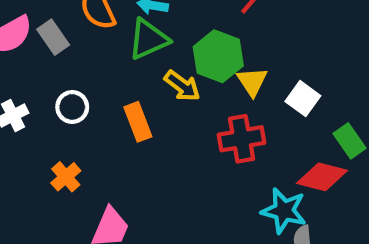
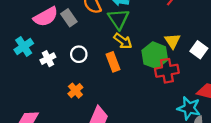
green triangle: (148, 39) -> (118, 19), turned -40
green hexagon: (218, 56) -> (155, 55), moved
yellow arrow: (182, 86) -> (123, 41), moved

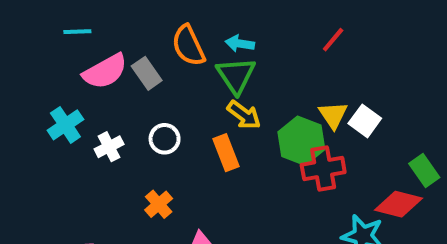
white square: (199, 50) -> (365, 121), moved

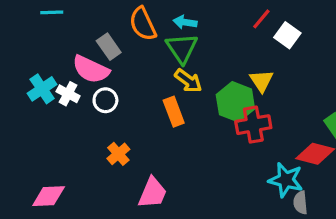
pink semicircle: (105, 71) -> (91, 69), moved, turned 54
white square: (365, 121) -> (287, 35), moved
white circle: (165, 139) -> (105, 100), moved
white cross: (109, 147) -> (68, 94), moved, turned -35

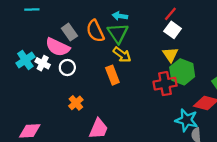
orange semicircle: (143, 24) -> (95, 31), moved
white square: (287, 35) -> (173, 30), moved
green hexagon: (235, 102) -> (182, 72), moved

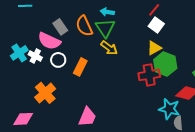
yellow triangle: (170, 55) -> (154, 48), turned 35
orange rectangle: (112, 75) -> (80, 67), moved, turned 48
orange cross: (76, 103) -> (45, 93), moved, size x1.5

